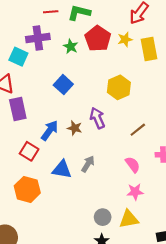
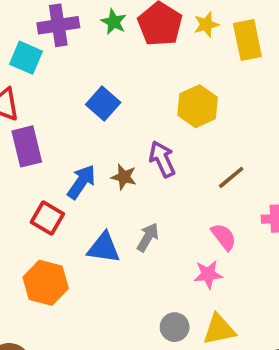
green star: (71, 46) -> (114, 22), moved
pink star: (135, 192) -> (208, 274), moved

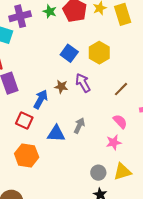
blue square: (103, 103) -> (69, 53), moved
brown star: (124, 177) -> (61, 87), moved

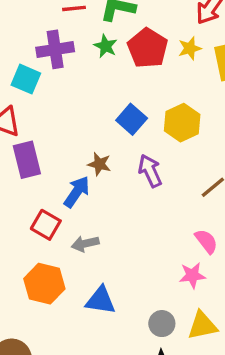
brown star: (61, 87) -> (99, 164), moved
gray arrow: (79, 126) -> (85, 244), moved, turned -133
blue triangle: (56, 134) -> (101, 300), moved

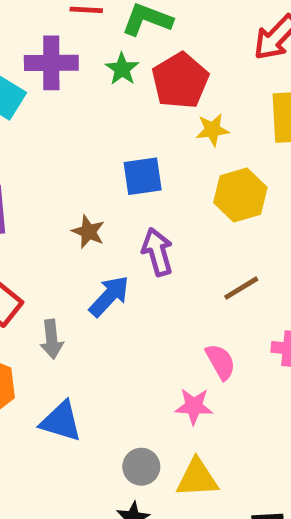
yellow star: (190, 48) -> (212, 130), moved
blue square: (132, 119) -> (143, 176), turned 32
yellow hexagon: (182, 123) -> (240, 195), moved
blue arrow: (77, 192) -> (109, 296), moved
gray arrow: (85, 244) -> (52, 339), turned -92

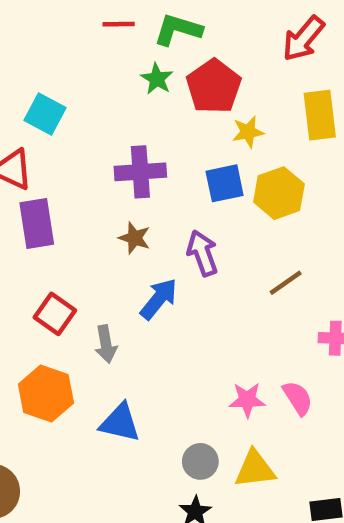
purple cross: (51, 63) -> (140, 172), moved
blue square: (143, 176) -> (225, 183), moved
pink semicircle: (221, 362) -> (298, 398), moved

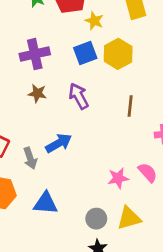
yellow star: (248, 132) -> (94, 21), turned -30
brown line: (286, 283) -> (130, 106), turned -40
blue arrow: (159, 299) -> (59, 143), moved, turned 30

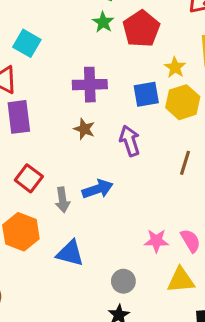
yellow star: (94, 21) -> (175, 67), moved
yellow triangle: (129, 218) -> (181, 280), moved

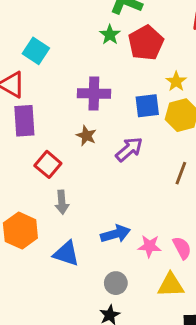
purple arrow: (130, 141) -> (129, 149), turned 64
red square: (29, 178) -> (48, 164), moved
blue arrow: (98, 189) -> (115, 234), moved

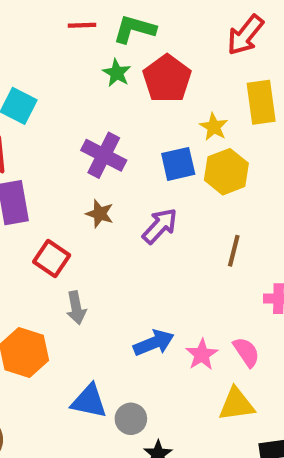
purple cross: (94, 94) -> (104, 155), turned 32
pink star: (149, 246) -> (202, 355), turned -30
blue triangle: (66, 254) -> (89, 401), moved
gray circle: (116, 283) -> (131, 419), moved

